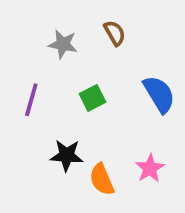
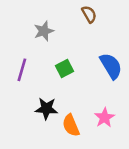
brown semicircle: (115, 33) -> (89, 14), moved
gray star: (63, 44) -> (44, 31), turned -30

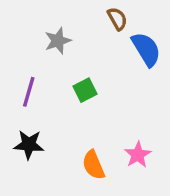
blue semicircle: (111, 66) -> (146, 49), moved
black star: (46, 109) -> (29, 145), moved

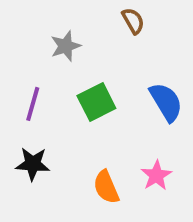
blue semicircle: (146, 49) -> (166, 102), moved
green square: (85, 90) -> (96, 102), size x1.4

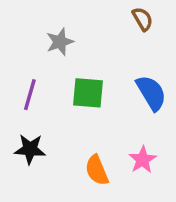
brown semicircle: (133, 21) -> (143, 19), moved
green square: (96, 102) -> (88, 93), turned 32

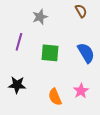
gray star: (60, 42) -> (40, 17), moved
purple line: (30, 95) -> (19, 42), moved

